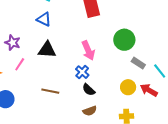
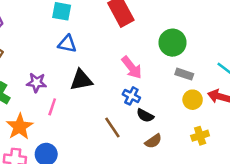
gray rectangle: (138, 63) -> (184, 74), moved
brown line: (50, 91) -> (112, 128), moved, turned 60

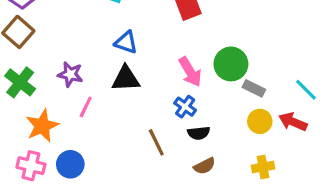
green circle: (173, 43) -> (231, 64), moved
blue triangle: (67, 44) -> (126, 42), moved
black semicircle: (145, 115) -> (199, 133), turned -42

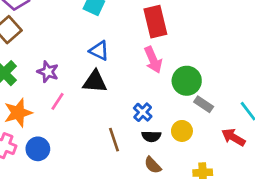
pink arrow: (190, 72) -> (153, 60), moved
yellow circle: (260, 121) -> (182, 131), moved
brown semicircle: (205, 166) -> (153, 165), turned 66

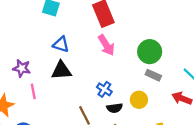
green circle: (187, 81) -> (150, 52), moved
pink line: (57, 101) -> (33, 91), turned -35

